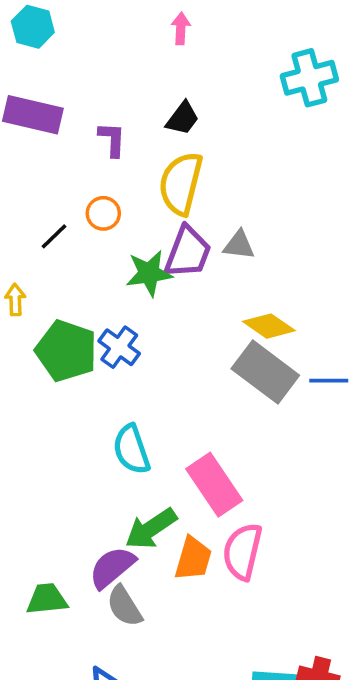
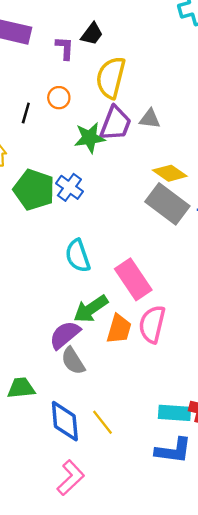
black trapezoid: (183, 118) -> (92, 34), moved
black line: (54, 236) -> (26, 113), turned -30
green trapezoid: (47, 599) -> (21, 388), moved

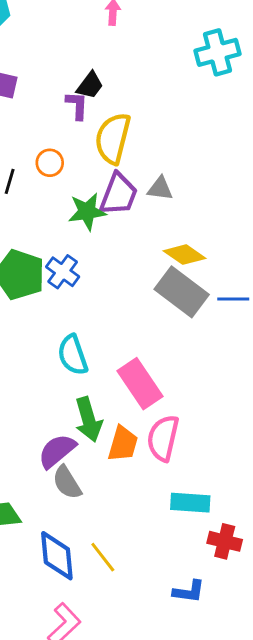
purple L-shape: (65, 48) -> (77, 105), moved
green arrow: (91, 309) -> (88, 419), turned -72
cyan rectangle: (175, 413) -> (190, 503), moved
blue L-shape: (173, 451) -> (189, 592), size x0.7

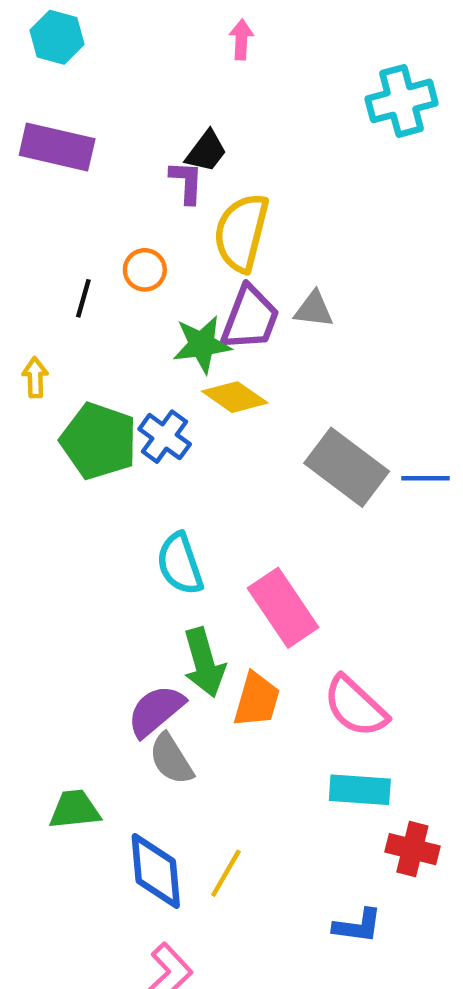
yellow diamond: (185, 255) -> (235, 397), moved
pink semicircle: (163, 438) -> (355, 706), moved, turned -60
yellow line: (103, 557) -> (226, 873), turned 68

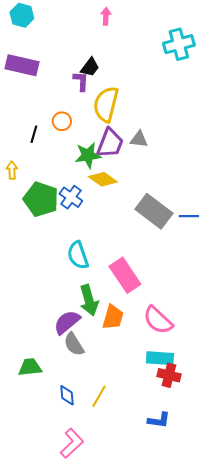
red cross: (412, 849) -> (169, 375), moved
blue diamond: (156, 871) -> (67, 395), size x0.6

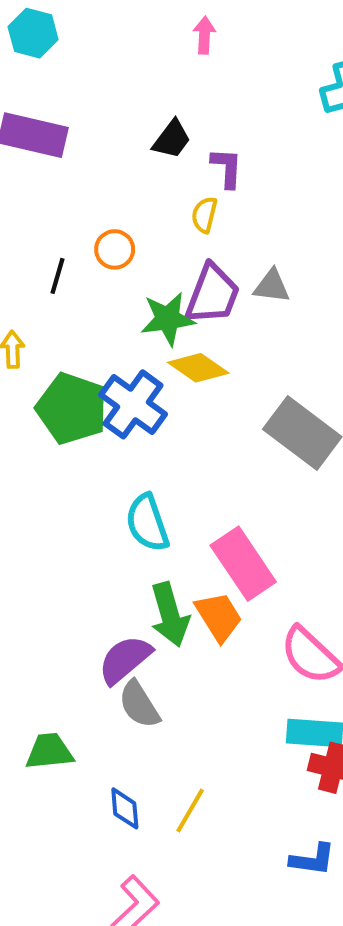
purple L-shape: (81, 81) -> (227, 168), moved
yellow semicircle: (106, 104) -> (204, 215), size x0.5
blue cross: (71, 197) -> (133, 404), size x1.4
orange trapezoid: (113, 317) -> (219, 617), moved, turned -48

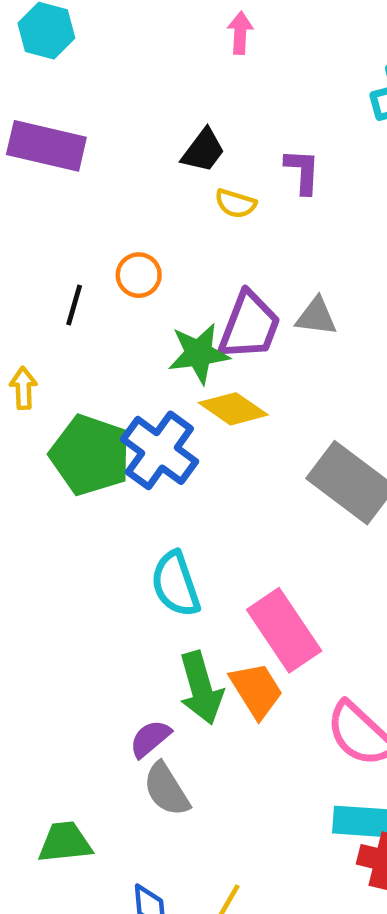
purple L-shape: (227, 168) -> (302, 171), moved
yellow semicircle: (204, 215) -> (236, 204), moved, turned -87
purple semicircle: (125, 660) -> (150, 739), size x0.7

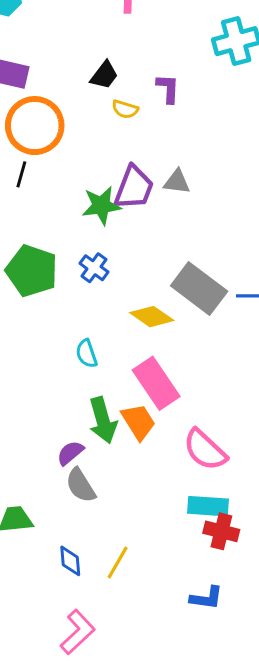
orange circle: (139, 275) -> (35, 126), moved, size x2.0
yellow diamond: (233, 409) -> (152, 317), moved
blue cross: (159, 450) -> (94, 268), moved, size x0.6
cyan semicircle: (176, 584) -> (87, 354), size x0.7

